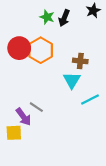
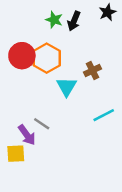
brown cross: (80, 61) -> (93, 71), turned -32
cyan triangle: (72, 80) -> (67, 87), moved

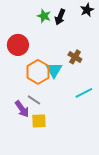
orange hexagon: (47, 58) -> (38, 72), moved
brown cross: (93, 71) -> (75, 57), turned -32
yellow square: (16, 154) -> (39, 121), moved

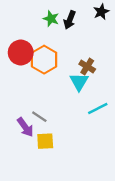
cyan triangle: (54, 70) -> (79, 82), moved
orange hexagon: (38, 72) -> (44, 60), moved

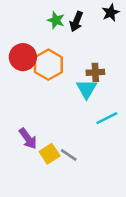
brown cross: (87, 67) -> (95, 72), turned -35
gray line: (39, 117) -> (69, 155), moved
yellow square: (45, 141) -> (50, 154), turned -30

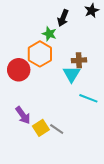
green star: (56, 20) -> (49, 34), moved
red circle: (23, 57) -> (19, 70), moved
cyan line: (107, 118) -> (88, 98), turned 48

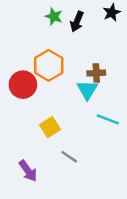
green star: (49, 34) -> (54, 16), moved
purple arrow: (23, 115) -> (28, 171), moved
yellow square: (41, 128) -> (50, 127), moved

